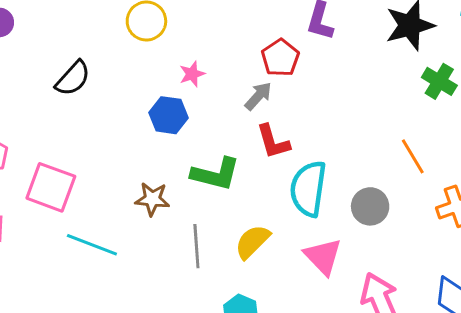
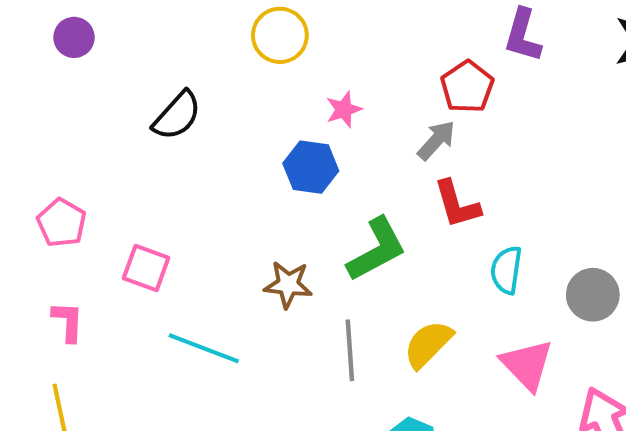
green L-shape: (216, 174) -> (377, 249), turned -42
pink square: (51, 187) -> (146, 268), size x0.7
cyan semicircle: (308, 189) -> (506, 270), size x0.6

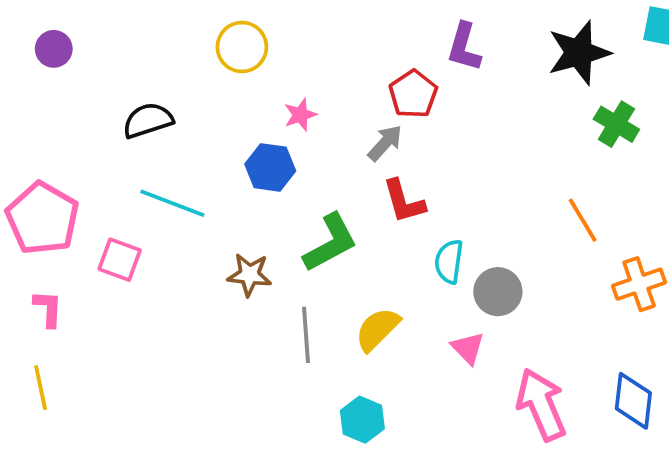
black semicircle: (177, 116) -> (148, 120), turned -150
pink pentagon: (62, 223) -> (42, 218), size x1.6
gray circle: (593, 295) -> (498, 292), moved
cyan line: (204, 348) -> (172, 203), moved
pink triangle: (527, 365) -> (468, 348), size x0.7

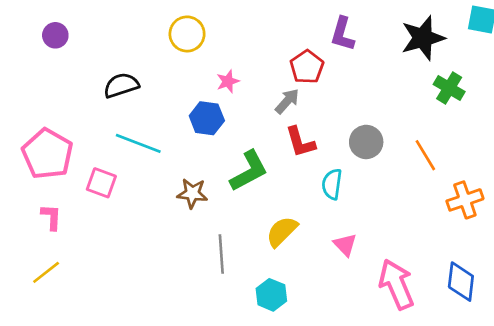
gray circle: (498, 292) -> (366, 142), moved
gray line: (306, 335) -> (221, 254), moved
yellow line: (41, 388) -> (46, 272), turned 64

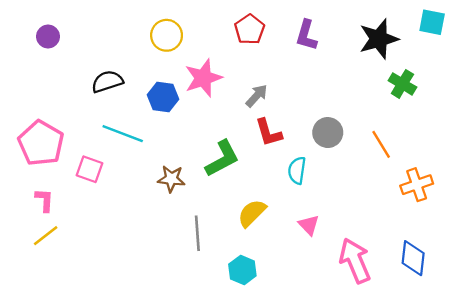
red pentagon: (307, 67) -> (250, 29), moved
pink star: (228, 81) -> (203, 78), size x1.8
blue hexagon: (207, 118) -> (163, 97), moved
yellow line: (46, 272) -> (46, 236), moved

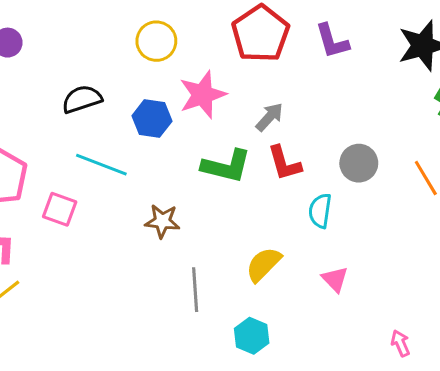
red pentagon: (250, 29) -> (261, 34), size x1.5
purple L-shape: (306, 35) -> (332, 41), turned -32
green L-shape: (222, 159) -> (226, 166), moved, turned 42
pink arrow: (355, 261) -> (400, 343), moved, size x0.5

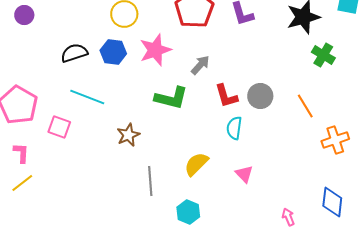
blue hexagon: (152, 118) -> (113, 52), moved
red L-shape: (284, 163) -> (226, 96), moved
brown star: (162, 221) -> (128, 135), turned -30

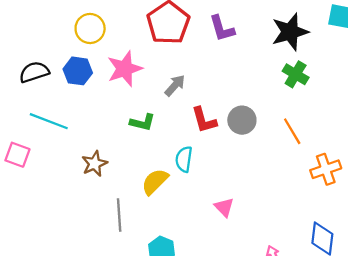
green cross: (323, 55) -> (296, 74), moved
green L-shape: (171, 98) -> (143, 122), size x0.7
cyan semicircle: (234, 128) -> (184, 159), moved
yellow semicircle: (196, 164) -> (155, 182), moved

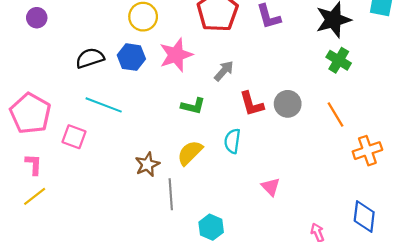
brown star: (94, 164) -> (147, 164), moved
yellow semicircle: (155, 182) -> (190, 153), moved

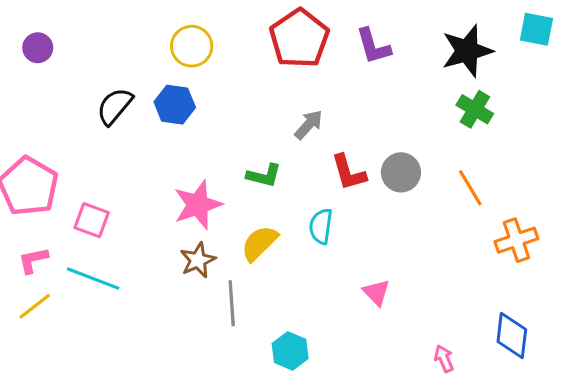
pink star: (176, 55) -> (198, 205), moved
black semicircle: (90, 58) -> (115, 106), turned -32
cyan line: (104, 105) -> (93, 279), moved
pink L-shape: (34, 164) -> (33, 260), turned -105

